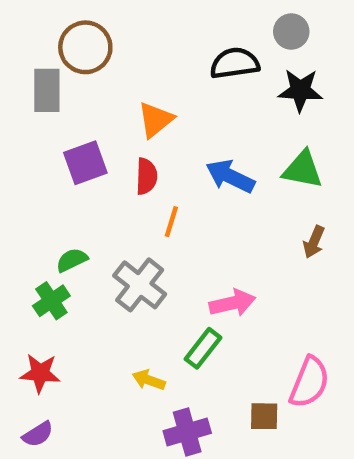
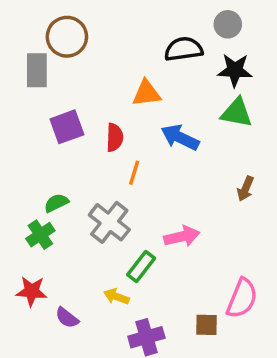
orange triangle: (156, 120) -> (146, 93), moved, turned 32
green triangle: (303, 170) -> (237, 113), moved
green rectangle: (203, 348) -> (141, 267), moved
purple semicircle: (38, 434) -> (67, 318), moved, turned 70

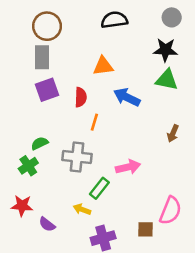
gray circle: (228, 24) -> (172, 17), moved
black semicircle: (184, 49) -> (114, 20), moved
gray rectangle: (37, 70) -> (42, 57), moved
gray cross: (109, 222) -> (77, 157), turned -32

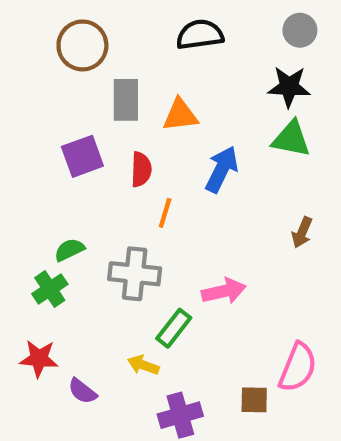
gray rectangle: (42, 57) -> (126, 100), moved
blue arrow: (127, 97) -> (222, 169), turned 90

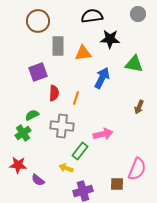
black star: (289, 87) -> (110, 39), moved
red semicircle: (141, 169) -> (54, 93), moved

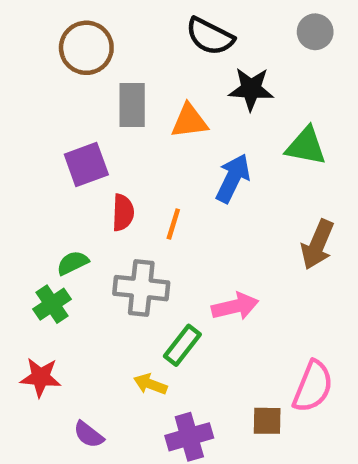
black semicircle: (92, 16) -> (210, 36), turned -145
brown arrow: (139, 107) -> (317, 245), size x1.5
purple semicircle: (38, 180) -> (89, 435), moved

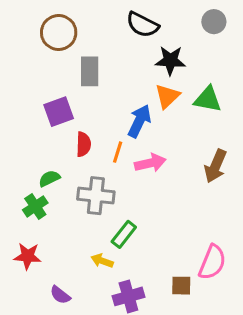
orange triangle: (189, 121) -> (167, 96), moved, turned -36
blue arrow: (233, 178) -> (139, 121), moved
pink arrow: (235, 306) -> (150, 163), moved

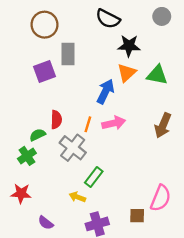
purple square: (59, 112) -> (45, 72), moved
red semicircle: (83, 144) -> (56, 120), moved
orange line: (118, 152) -> (88, 124), moved
gray cross: (96, 196) -> (73, 148), turned 32

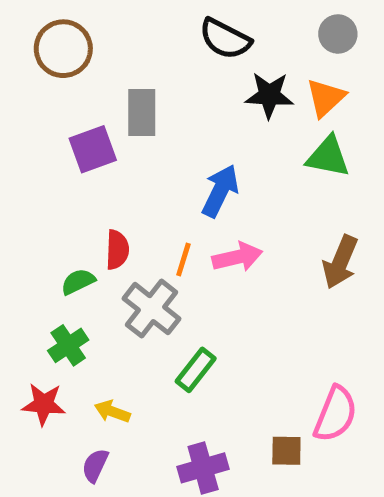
brown circle: (45, 25) -> (63, 49), moved
orange triangle: (127, 73) -> (326, 98), moved
green cross: (27, 156) -> (68, 345), moved
yellow arrow: (77, 197) -> (112, 412), moved
purple semicircle: (46, 223) -> (95, 465), turned 77

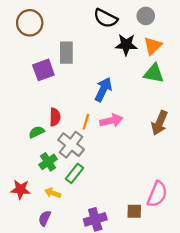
gray circle: (338, 34) -> (146, 16), moved
green cross: (68, 345) -> (48, 162), moved
green rectangle: (196, 370) -> (74, 173), moved

